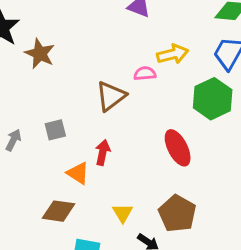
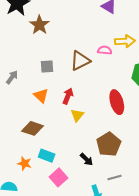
gray square: (55, 130) -> (47, 67), moved
orange triangle: (78, 173) -> (41, 96), moved
yellow triangle: (123, 213) -> (77, 115), moved

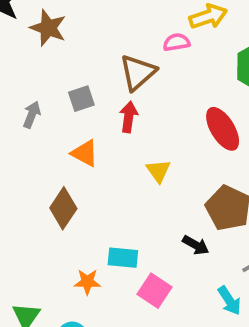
gray arrow: (12, 77) -> (32, 115), moved
red arrow: (68, 96) -> (129, 117), moved
brown diamond: (32, 128) -> (63, 208), moved, turned -60

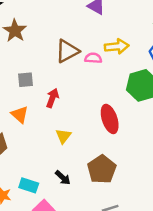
brown triangle: (138, 72) -> (67, 51), moved
black arrow: (196, 245) -> (63, 178), moved

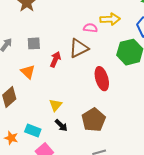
brown triangle: (67, 51) -> (79, 48), moved
yellow triangle: (63, 136) -> (56, 105), moved

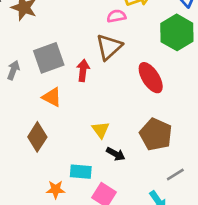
gray square: (34, 43) -> (49, 58), size x1.6

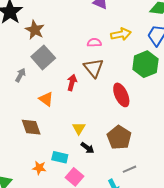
pink semicircle: (116, 16) -> (94, 43), moved
brown triangle: (109, 47) -> (94, 68), turned -35
gray square: (49, 58) -> (43, 57), moved, turned -30
brown diamond: (37, 137) -> (31, 127), turned -60

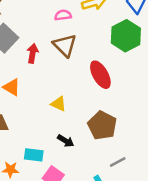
red arrow: (72, 83) -> (33, 53), moved
yellow triangle: (79, 128) -> (59, 104), moved, turned -32

